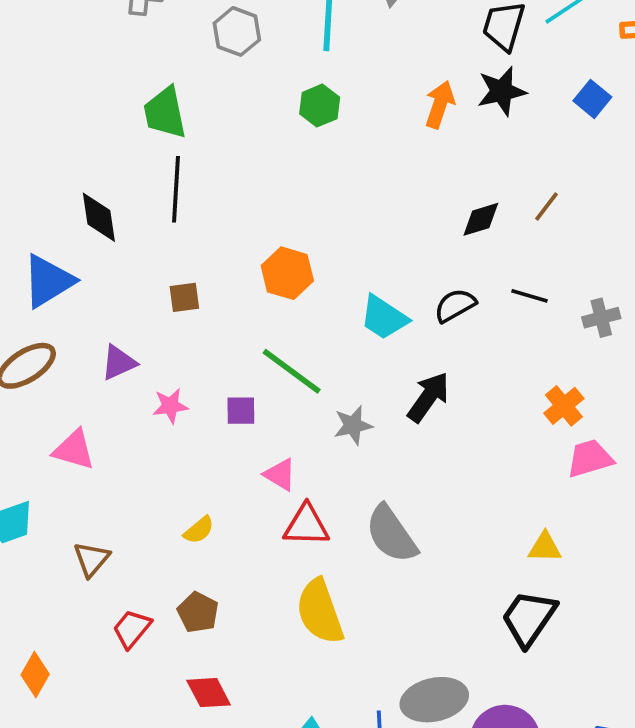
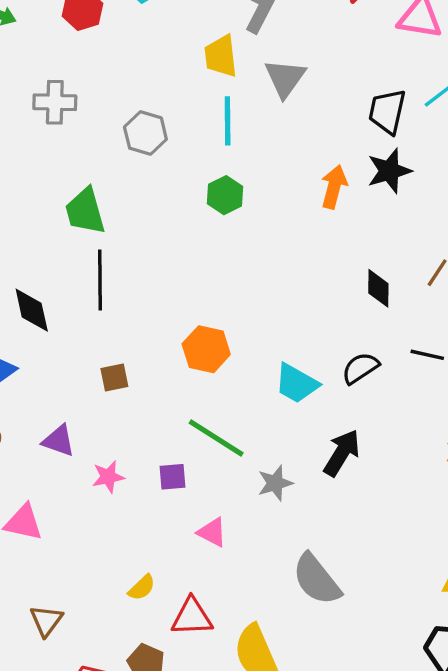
black diamond: (481, 219) -> (378, 288), turned -69
purple triangle: (119, 363) -> (59, 441), turned 48
red triangle: (306, 525) -> (192, 617), moved

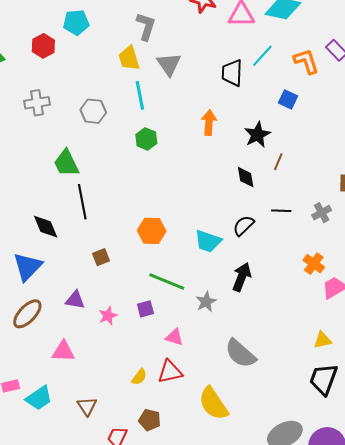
black star: (389, 171) -> (257, 135), moved
red triangle: (192, 617) -> (170, 372), moved

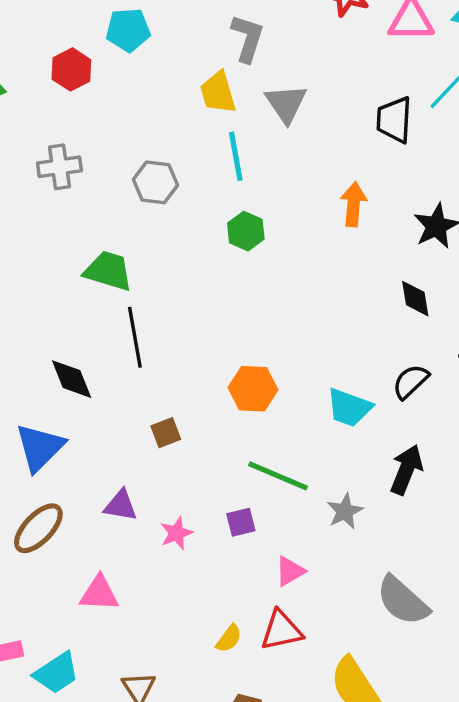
green trapezoid: (66, 163) -> (108, 271), turned 132
pink triangle: (174, 337) -> (290, 571), turned -48

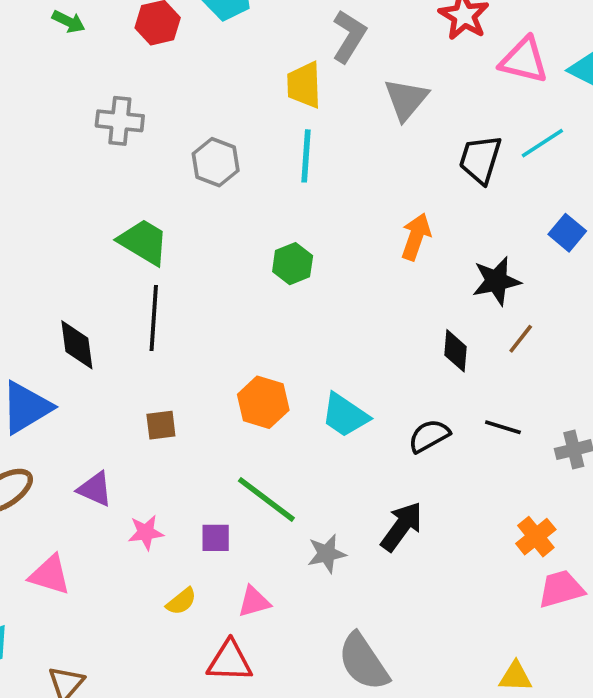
gray triangle: (286, 104) -> (406, 99), moved
green hexagon: (246, 231) -> (293, 264), moved
cyan trapezoid: (349, 408) -> (345, 415), moved
yellow semicircle: (229, 639) -> (181, 601), moved

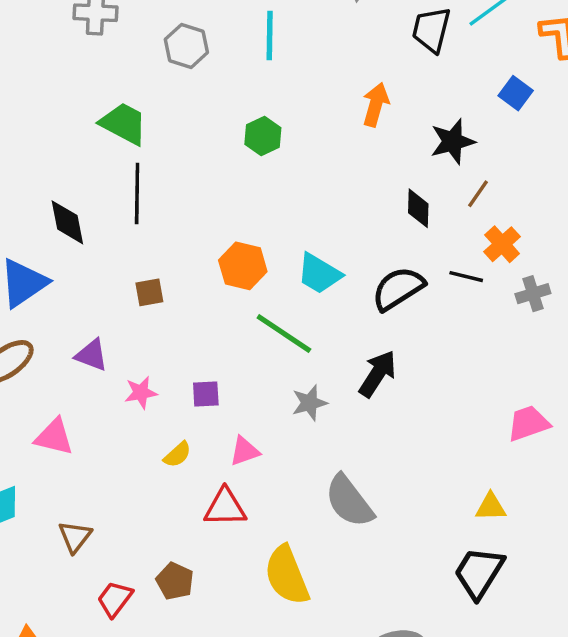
black semicircle: (429, 436) -> (398, 288), size x1.4
green line: (266, 499) -> (284, 333), moved
orange cross: (536, 537) -> (502, 244), moved

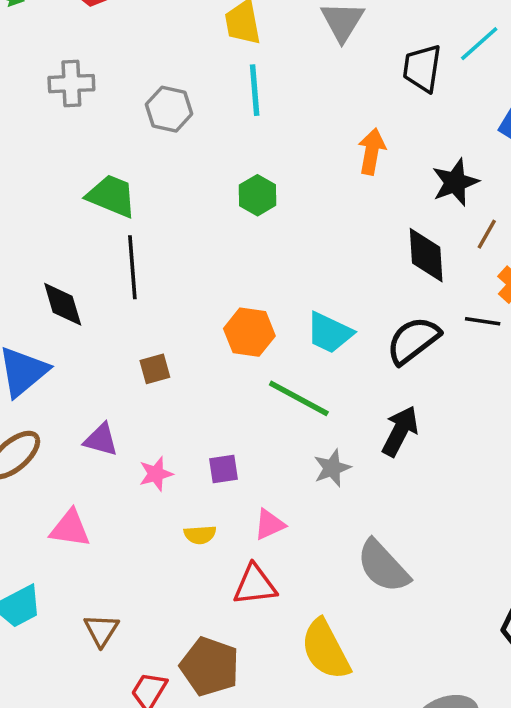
black diamond: (418, 208) -> (426, 255), size x1.4
yellow semicircle: (177, 455) -> (200, 535), turned 44
brown pentagon: (175, 581) -> (210, 666), size x1.5

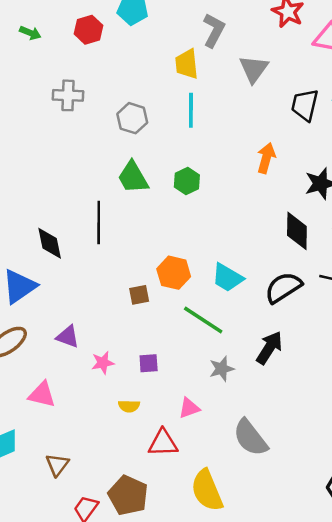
green trapezoid: (112, 196) -> (133, 177), moved, turned -147
brown square: (155, 369) -> (139, 295), moved
pink triangle: (269, 525) -> (189, 408), moved

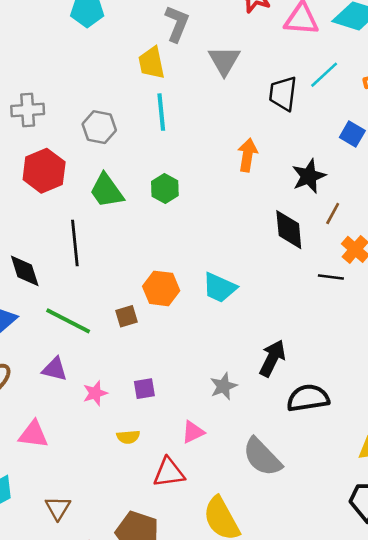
red hexagon: (88, 30) -> (44, 171), moved, size x1.4
black semicircle: (283, 287) -> (308, 398), moved, turned 30
green line: (203, 320) -> (68, 321), moved

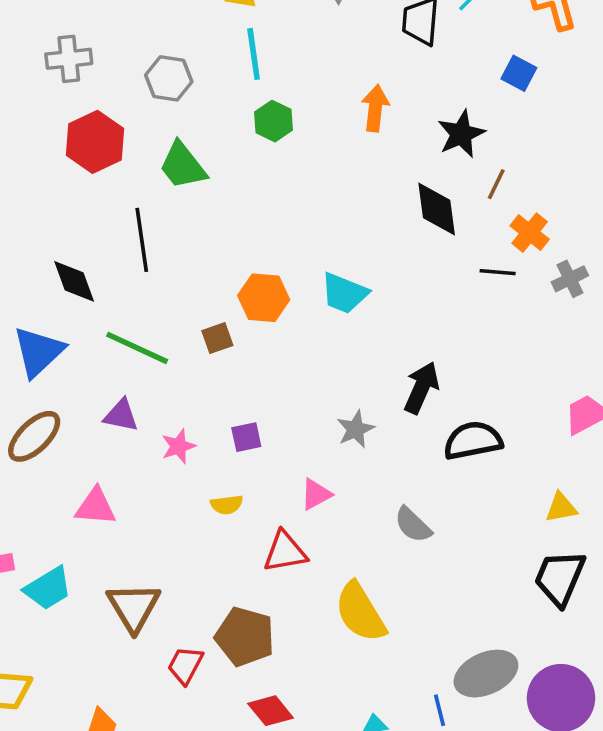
green hexagon: (165, 189) -> (274, 121), moved
gray semicircle: (262, 457) -> (413, 525), size x0.7
brown triangle: (58, 508) -> (134, 607), size x1.5

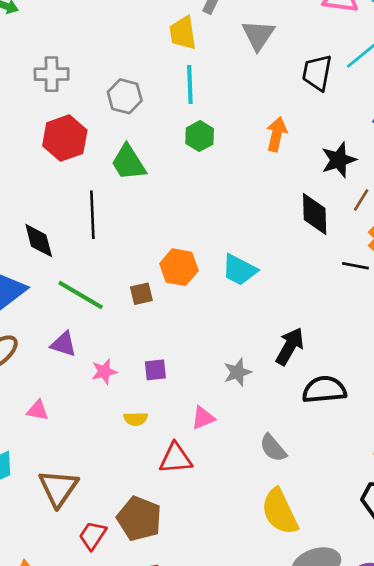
pink triangle: (96, 507) -> (38, 410), size x0.7
yellow semicircle: (360, 612) -> (280, 512), moved

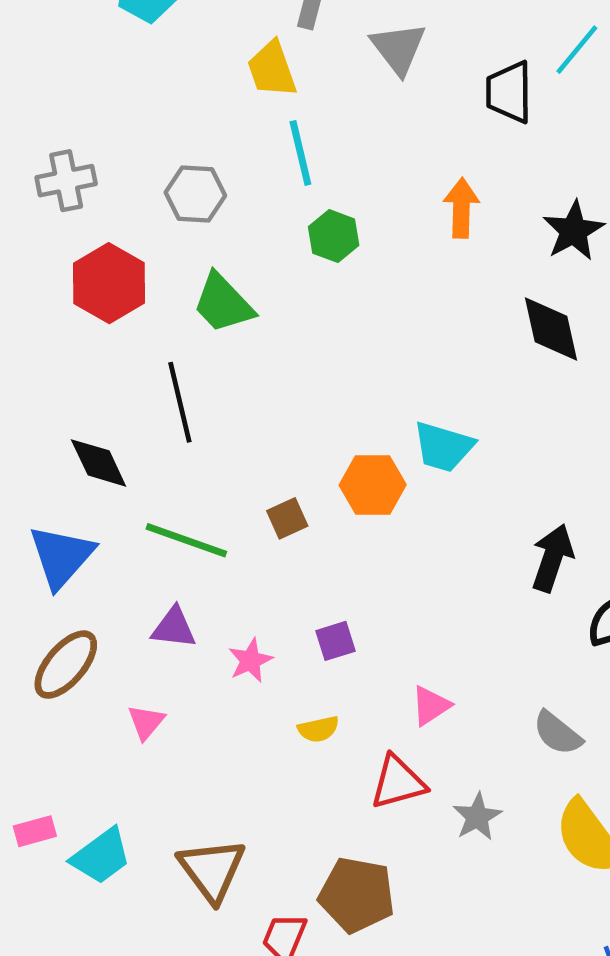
orange hexagon: (179, 267) -> (373, 485), moved
gray star: (237, 372) -> (477, 817), moved
pink triangle: (38, 410) -> (146, 722), moved, turned -50

